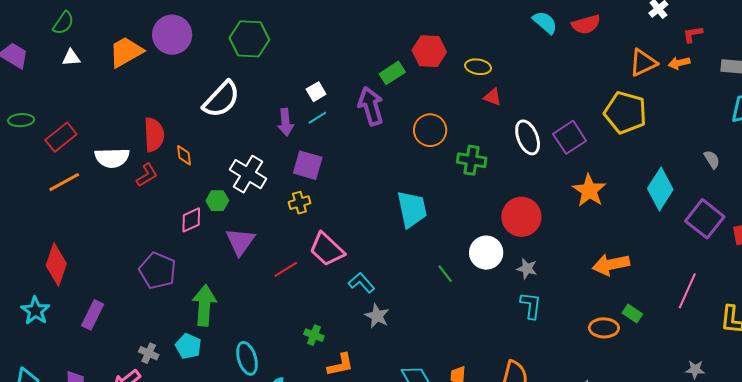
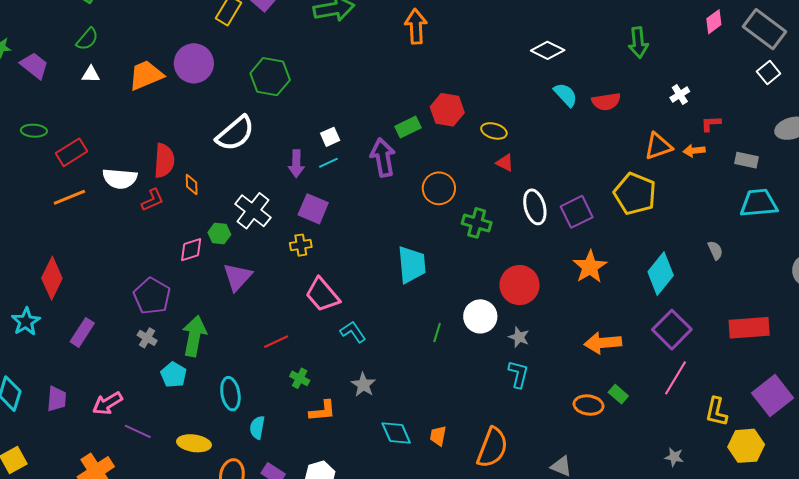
purple square: (705, 219) -> (672, 330), moved
red line: (286, 269) -> (276, 342), moved
green line: (445, 274) -> (437, 333), turned 48
gray star: (377, 316) -> (363, 385), moved
gray cross: (149, 353) -> (147, 338), moved

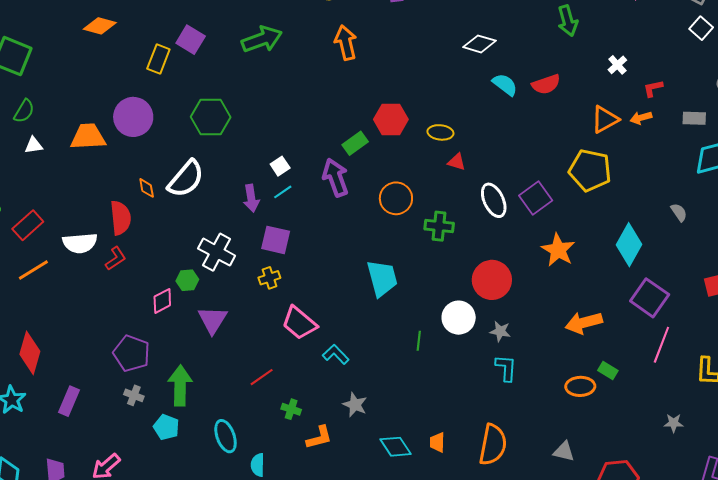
orange trapezoid: (146, 75) -> (88, 137), turned 30
orange diamond: (192, 185) -> (147, 188), moved

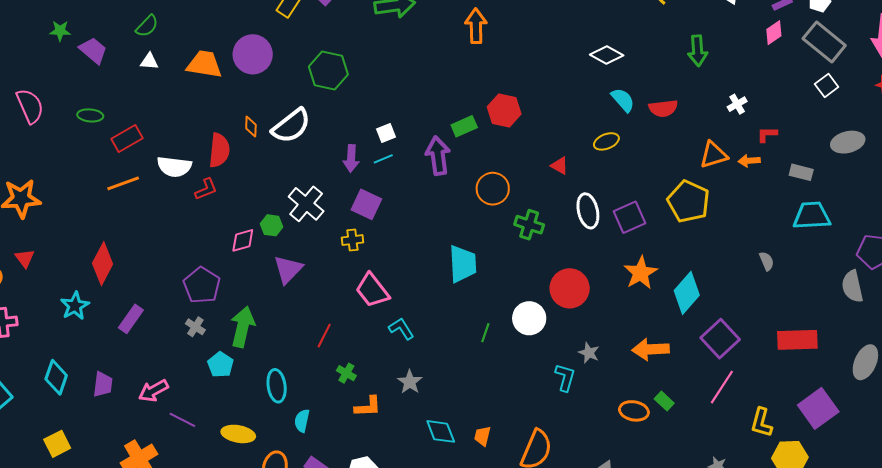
yellow ellipse: (440, 132) -> (606, 141), moved, turned -40
cyan diamond: (629, 245) -> (687, 293), moved
gray star: (500, 331) -> (589, 353), moved
red line: (262, 377) -> (324, 336), turned -40

